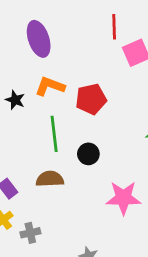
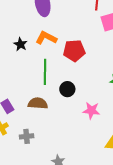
pink star: (123, 198) -> (91, 111), moved, size x0.7
gray cross: (30, 233) -> (27, 136), moved

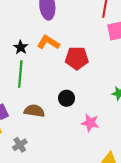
green line: (45, 72) -> (20, 74), moved
gray cross: (27, 136) -> (20, 145), turned -32

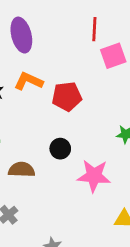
pink star: (90, 123) -> (94, 176), size x1.4

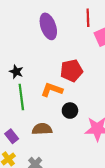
purple ellipse: (21, 35) -> (48, 26), moved
orange L-shape: (29, 81) -> (52, 90), moved

